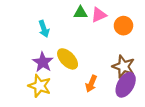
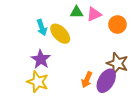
yellow ellipse: (68, 59) -> (60, 34), moved
purple ellipse: (126, 85) -> (106, 81), moved

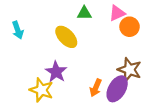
pink triangle: (94, 14) -> (117, 13), moved
cyan arrow: (42, 28) -> (18, 30), moved
purple star: (41, 59) -> (56, 72), moved

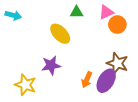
cyan arrow: (18, 30) -> (13, 15), moved, turned -56
purple star: (56, 72) -> (51, 65), turned 30
yellow star: (41, 90) -> (25, 85), moved

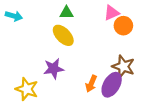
green triangle: (77, 12) -> (66, 13), moved

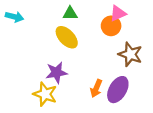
orange circle: (123, 26) -> (111, 26), moved
brown star: (123, 66) -> (130, 54), moved
yellow star: (27, 89) -> (45, 94), moved

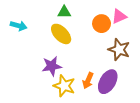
pink triangle: (118, 13) -> (119, 16), moved
cyan arrow: (14, 17) -> (19, 26), moved
yellow star: (45, 94) -> (64, 86), moved

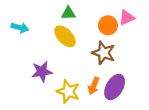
brown star: (119, 49) -> (104, 53), moved
purple star: (52, 66) -> (42, 72), moved

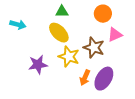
pink triangle: (127, 18) -> (115, 35), moved
orange circle: (108, 25) -> (103, 14), moved
yellow star: (68, 91) -> (69, 57), moved

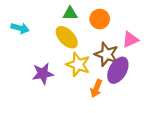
orange circle: (103, 14) -> (100, 19), moved
purple ellipse: (104, 79) -> (118, 70), moved

